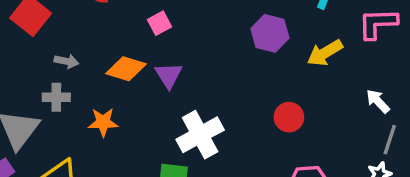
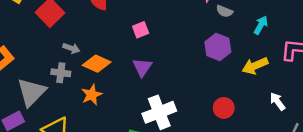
orange diamond: (126, 69) -> (97, 64), moved
white arrow: (378, 101) -> (278, 101), moved
orange star: (103, 122) -> (92, 95), turned -30

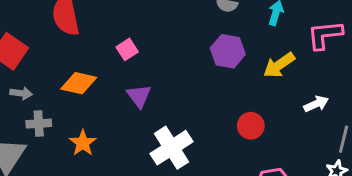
gray arrow: (71, 48) -> (21, 93), moved
orange diamond: (97, 64) -> (79, 83), moved
white arrow: (278, 101) -> (316, 104), turned 114

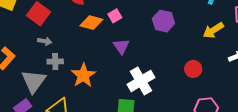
purple hexagon: (228, 51) -> (163, 21), moved
orange diamond: (79, 83) -> (91, 23), moved
orange star: (83, 143) -> (83, 75), size x1.4

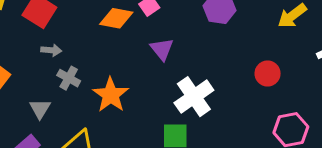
gray cross: (55, 61) -> (69, 78), turned 35
gray triangle: (34, 81) -> (40, 109), size x0.6

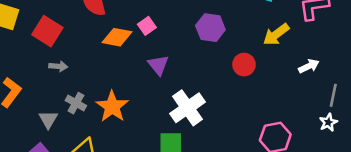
red circle: (268, 73) -> (244, 65), moved
gray cross: (69, 78) -> (76, 103), moved

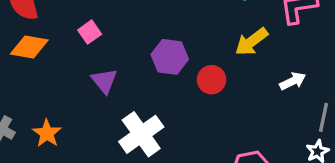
purple hexagon: (210, 28) -> (170, 57), moved
orange diamond: (117, 37) -> (29, 47), moved
orange star: (112, 107) -> (47, 133), size x0.7

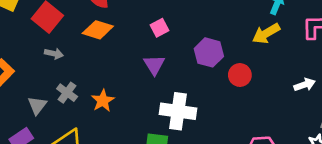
pink square: (90, 32) -> (159, 28), moved
yellow arrow: (251, 42) -> (266, 33), moved
white cross: (141, 134) -> (178, 111), turned 36

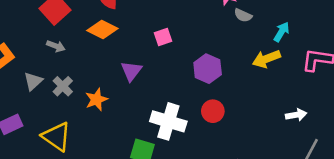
purple triangle: (154, 65) -> (131, 71), moved
red circle: (240, 75) -> (213, 111), moved
gray triangle: (37, 105) -> (33, 81), moved

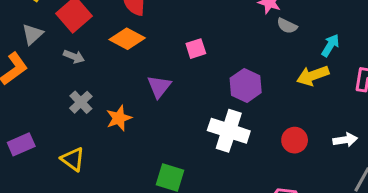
gray triangle: (33, 81) -> (32, 34), moved
red circle: (213, 111) -> (295, 140), moved
white cross: (168, 121) -> (229, 131), moved
yellow triangle: (57, 137) -> (73, 159), size x0.7

